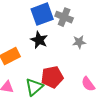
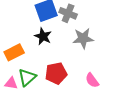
gray star: (79, 42) -> (83, 38), size x1.5
green triangle: (34, 87) -> (27, 77), moved

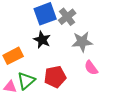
gray cross: (68, 13) -> (67, 17), turned 30
pink semicircle: (92, 80) -> (91, 68), moved

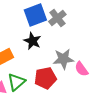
gray star: (82, 42) -> (63, 59), moved

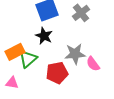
gray cross: (57, 18) -> (81, 13), moved
green triangle: (16, 82) -> (28, 59), moved

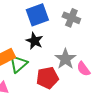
gray cross: (81, 13) -> (71, 18), turned -30
gray star: (75, 54) -> (65, 59), turned -30

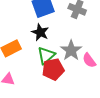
green triangle: (18, 64) -> (46, 55), moved

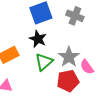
red pentagon: (53, 69) -> (68, 81), moved

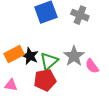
black star: (38, 39) -> (30, 56), moved
red pentagon: (68, 81) -> (45, 80), moved

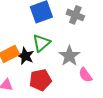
green triangle: (49, 61) -> (41, 43), moved
pink semicircle: (92, 66) -> (85, 75), moved

